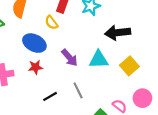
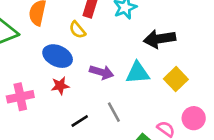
purple arrow: (69, 58) -> (102, 72), turned -30

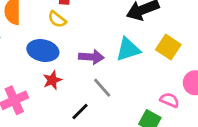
gray line: (114, 112) -> (102, 88), moved

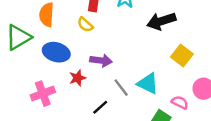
cyan triangle: (128, 49) -> (148, 83), moved, turned 40
blue ellipse: (43, 51) -> (56, 52), moved
purple arrow: (91, 57) -> (101, 60), moved

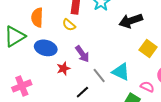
purple arrow: (101, 60) -> (82, 54), turned 48
pink cross: (43, 94) -> (22, 86), moved

